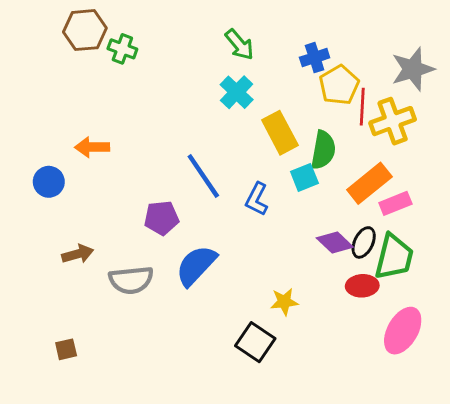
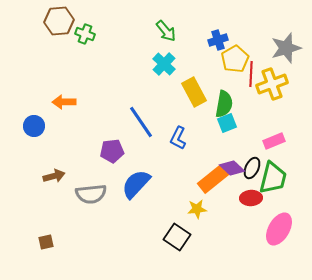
cyan square: (304, 177) -> (227, 123), moved
orange rectangle: (369, 183) -> (213, 179), moved

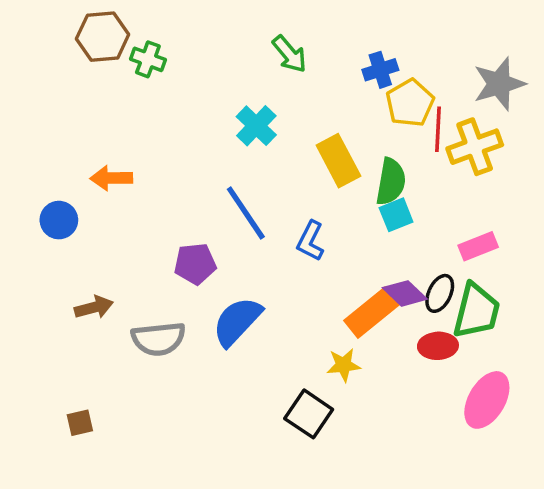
cyan cross: (164, 64) -> (256, 126), moved

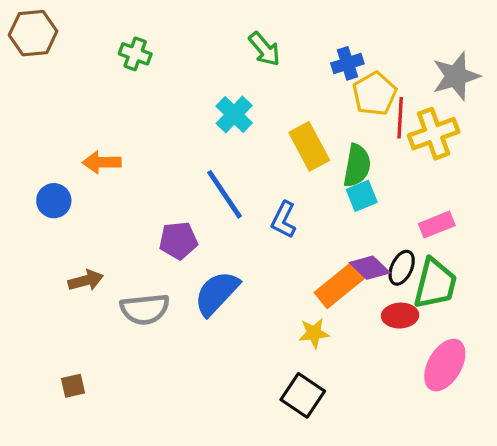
brown hexagon: (103, 37) -> (33, 33), moved
black square: (309, 414) -> (303, 395), moved

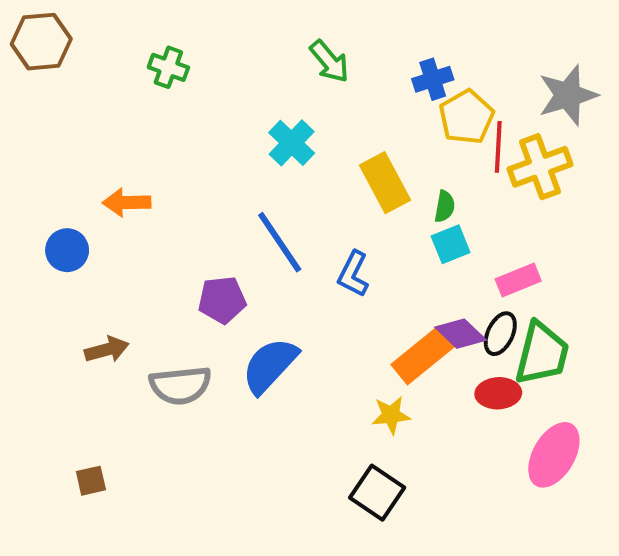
green semicircle: (357, 166) -> (445, 206), size x0.6
pink rectangle: (437, 225) -> (518, 280), moved

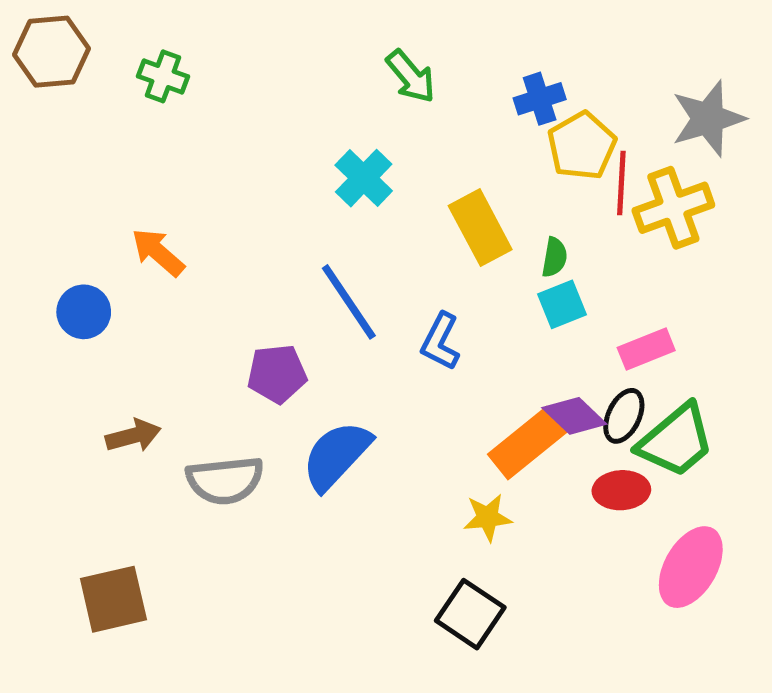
green cross: (168, 67) -> (163, 76), moved
orange arrow: (127, 202) -> (158, 252), turned 42
green trapezoid: (542, 354) -> (676, 441), turned 36
brown square: (91, 481) -> (113, 599), size x1.8

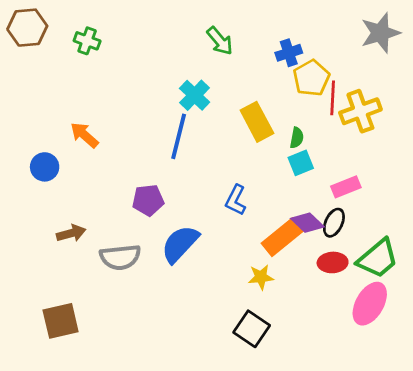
gray star: (708, 119) -> (380, 33), moved
blue line: (349, 302) -> (179, 136), moved, turned 48
blue L-shape: (441, 342) -> (236, 200), moved
green trapezoid: (676, 441) -> (378, 258), moved

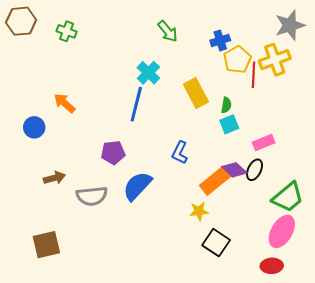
yellow cross: (360, 111) -> (275, 60), moved
red ellipse: (333, 262) -> (272, 266), moved
black square: (252, 329) -> (216, 243), moved

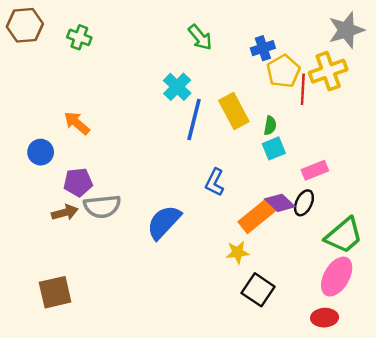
blue line: (136, 104) -> (194, 119), moved
purple pentagon: (113, 153) -> (78, 182), moved
gray semicircle: (92, 196) -> (102, 206), moved

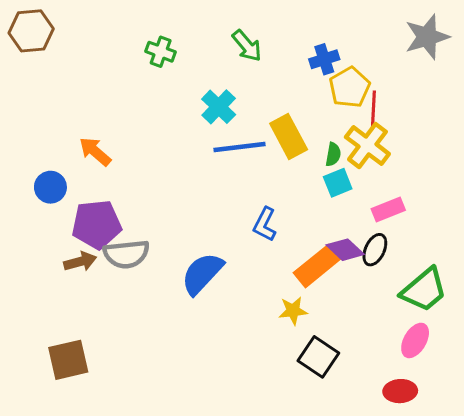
green cross: (79, 37) -> (161, 52), moved
yellow cross: (328, 71) -> (367, 145), moved, turned -33
blue line: (194, 119) -> (239, 147), turned 69
purple pentagon: (78, 182) -> (97, 224), size x1.4
pink ellipse: (337, 277) -> (415, 340), size x0.7

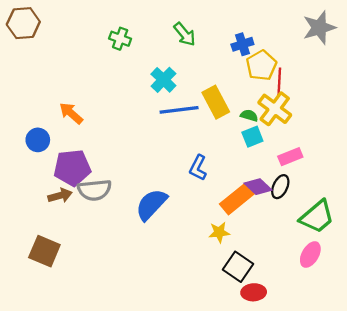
green semicircle: (333, 154) -> (249, 115), turned -84
brown square: (68, 360) -> (44, 251), moved, turned 36
red ellipse: (400, 391) -> (254, 292), moved

